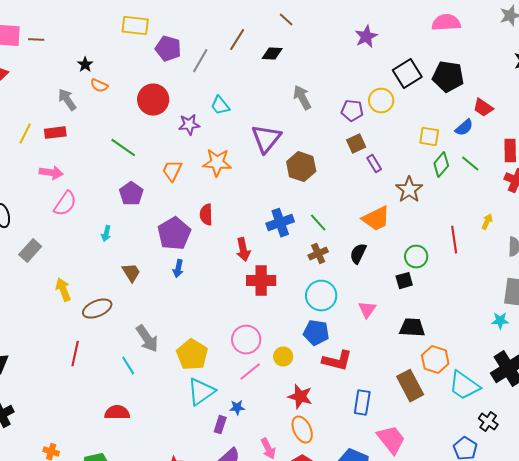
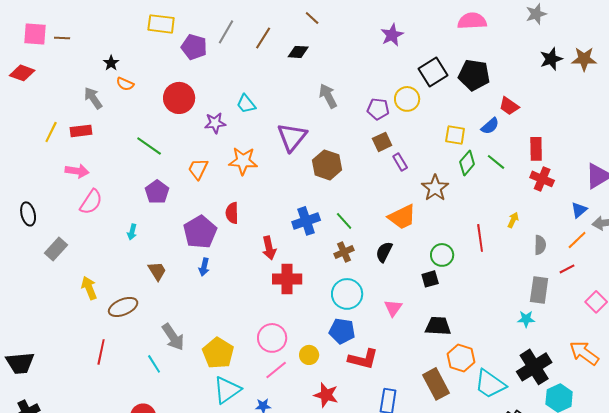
gray line: (200, 61) -> (226, 32), moved

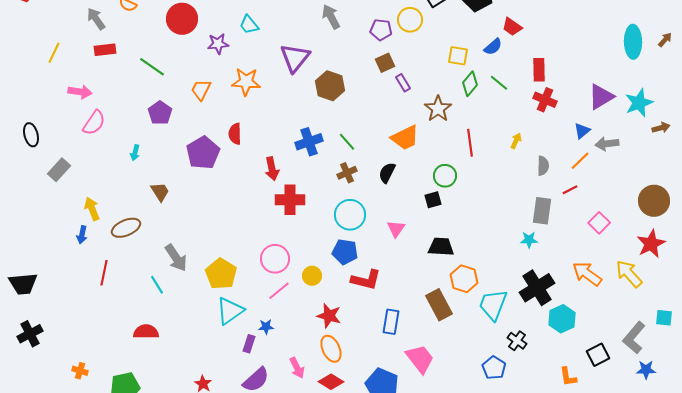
red rectangle: (81, 131) -> (105, 50), moved
red line: (480, 238) -> (470, 143), moved
blue arrow: (204, 267) -> (82, 235), moved
cyan trapezoid: (490, 384) -> (493, 305), turned 76

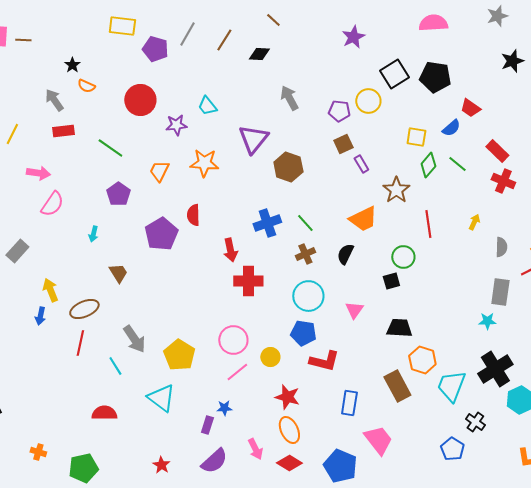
red rectangle: (539, 70) -> (497, 151), turned -45
red line: (104, 273) -> (80, 343), moved
cyan triangle: (230, 311) -> (161, 398), moved, turned -48

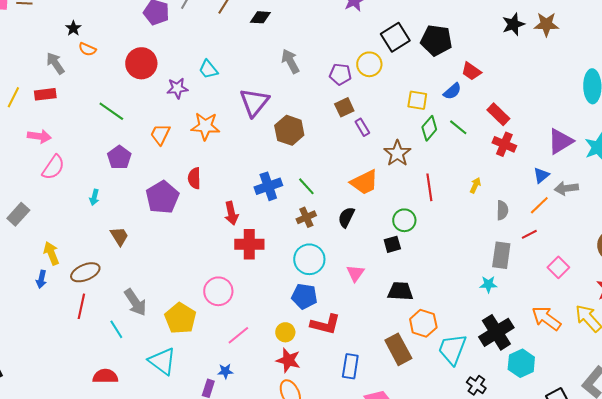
red rectangle: (63, 131) -> (45, 94), moved
pink circle: (233, 340) -> (218, 291), moved
yellow circle: (270, 357) -> (285, 332), moved

